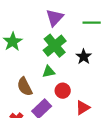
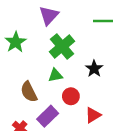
purple triangle: (55, 18) -> (49, 16), moved
black star: (84, 57) -> (94, 69), moved

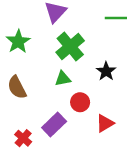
brown semicircle: (29, 92) -> (17, 87), moved

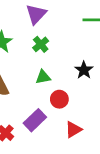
green cross: (70, 46) -> (41, 44), moved, size x0.6
red triangle: (105, 123) -> (73, 130), moved

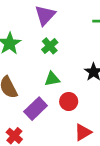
purple rectangle: (35, 120) -> (36, 109), moved

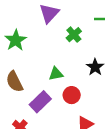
green cross: (50, 46) -> (74, 35), moved

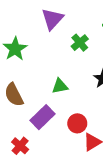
red circle: (72, 95) -> (77, 123), moved

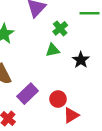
green triangle: (60, 86) -> (53, 50), moved

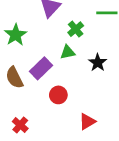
purple rectangle: (28, 94) -> (41, 68), moved
red circle: (58, 99) -> (58, 95), moved

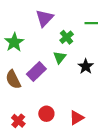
green triangle: (68, 52) -> (60, 57), turned -40
red circle: (58, 95) -> (46, 114), moved

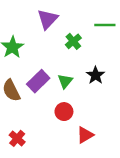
green triangle: (60, 57) -> (65, 81), moved
red circle: (46, 114) -> (64, 112), moved

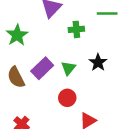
green cross: (73, 41) -> (76, 29), turned 35

